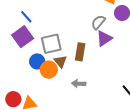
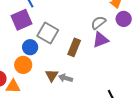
gray square: (51, 44) -> (48, 33), turned 30
brown triangle: (60, 61) -> (52, 75), moved
orange circle: (49, 70) -> (23, 65), moved

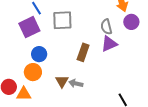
gray semicircle: (98, 23) -> (106, 27), turned -63
gray square: (48, 33) -> (62, 20), moved, turned -30

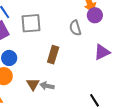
purple circle: (131, 22) -> (95, 15), moved
purple triangle: (109, 44) -> (102, 52), moved

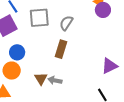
gray semicircle: (75, 28) -> (66, 23), moved, turned 49
purple triangle: (102, 52) -> (110, 66), moved

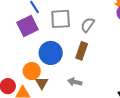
blue circle: (17, 52) -> (51, 53), moved, size x1.5
brown triangle: (41, 79) -> (42, 83), moved

